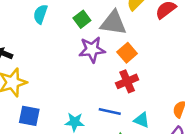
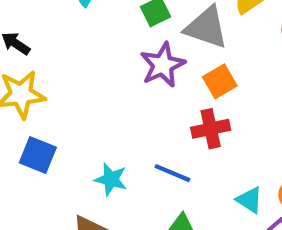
purple star: (92, 50) -> (163, 65), turned -30
cyan triangle: (142, 120) -> (249, 200), moved

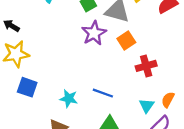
red cross: (211, 129) -> (146, 66), moved
cyan triangle: (249, 200) -> (147, 106), turned 35

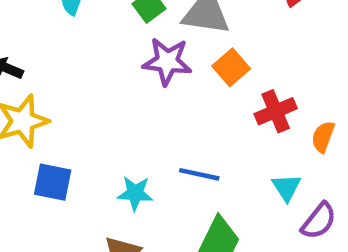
purple star: (94, 33) -> (167, 61), turned -30
orange semicircle: (168, 100) -> (323, 137), moved

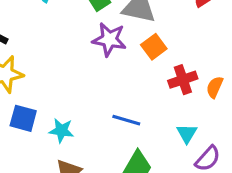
orange semicircle: (323, 137) -> (215, 87), moved
cyan star: (135, 193) -> (61, 131), moved

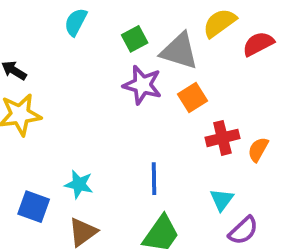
blue square: (23, 118) -> (34, 207), moved
blue line: (126, 120) -> (154, 179), turned 68

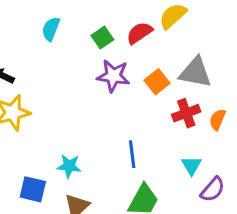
red semicircle: (258, 44) -> (139, 33), moved
gray triangle: (179, 51) -> (195, 72), moved

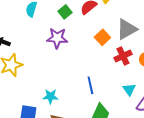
gray triangle: (195, 72) -> (127, 29), turned -35
purple star: (113, 76) -> (57, 38), moved

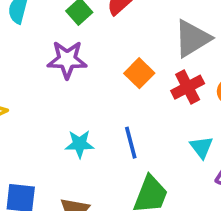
orange square: (102, 37) -> (139, 73), moved
cyan star: (50, 96) -> (80, 144), moved

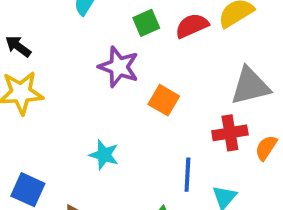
orange square: (139, 73) -> (164, 100), moved, turned -32
blue line: (131, 143) -> (187, 175), moved

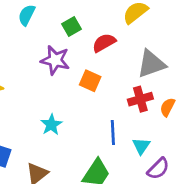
red semicircle: (192, 26) -> (104, 43), moved
cyan star: (104, 155) -> (51, 125), turned 30

